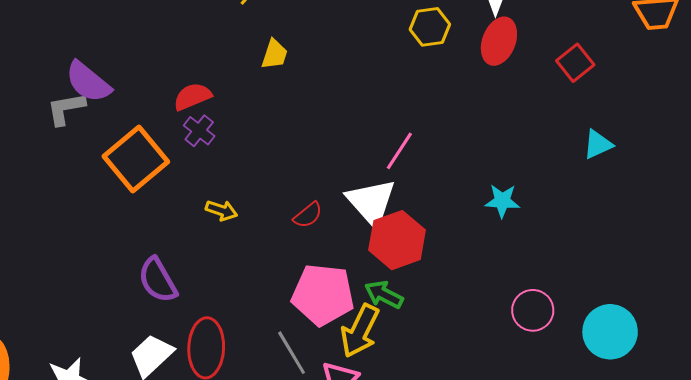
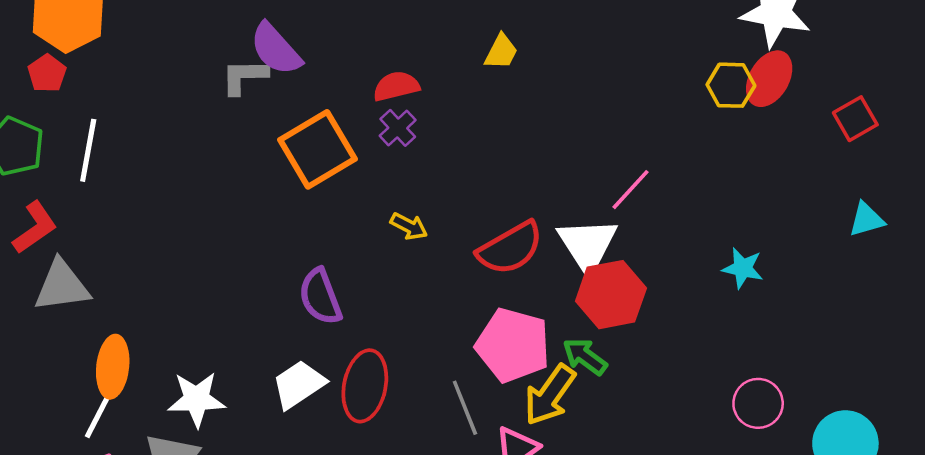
yellow hexagon: (430, 27) -> (731, 85), moved
red semicircle: (308, 215) -> (510, 248), size x1.8

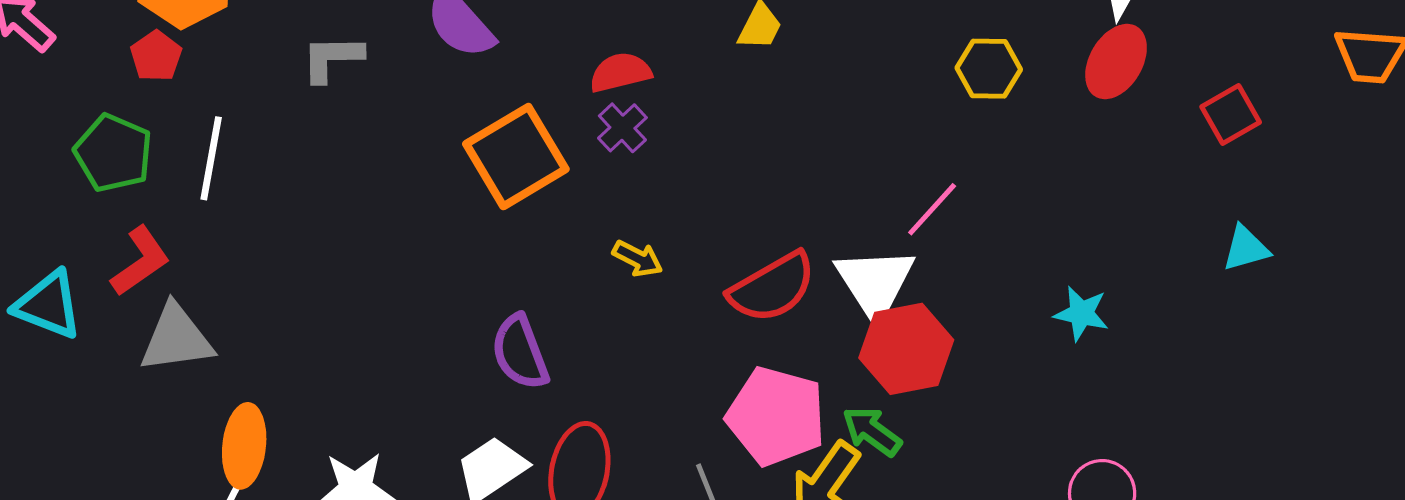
gray L-shape: (244, 77) -> (332, 58), moved
yellow hexagon: (731, 85) -> (989, 69), moved

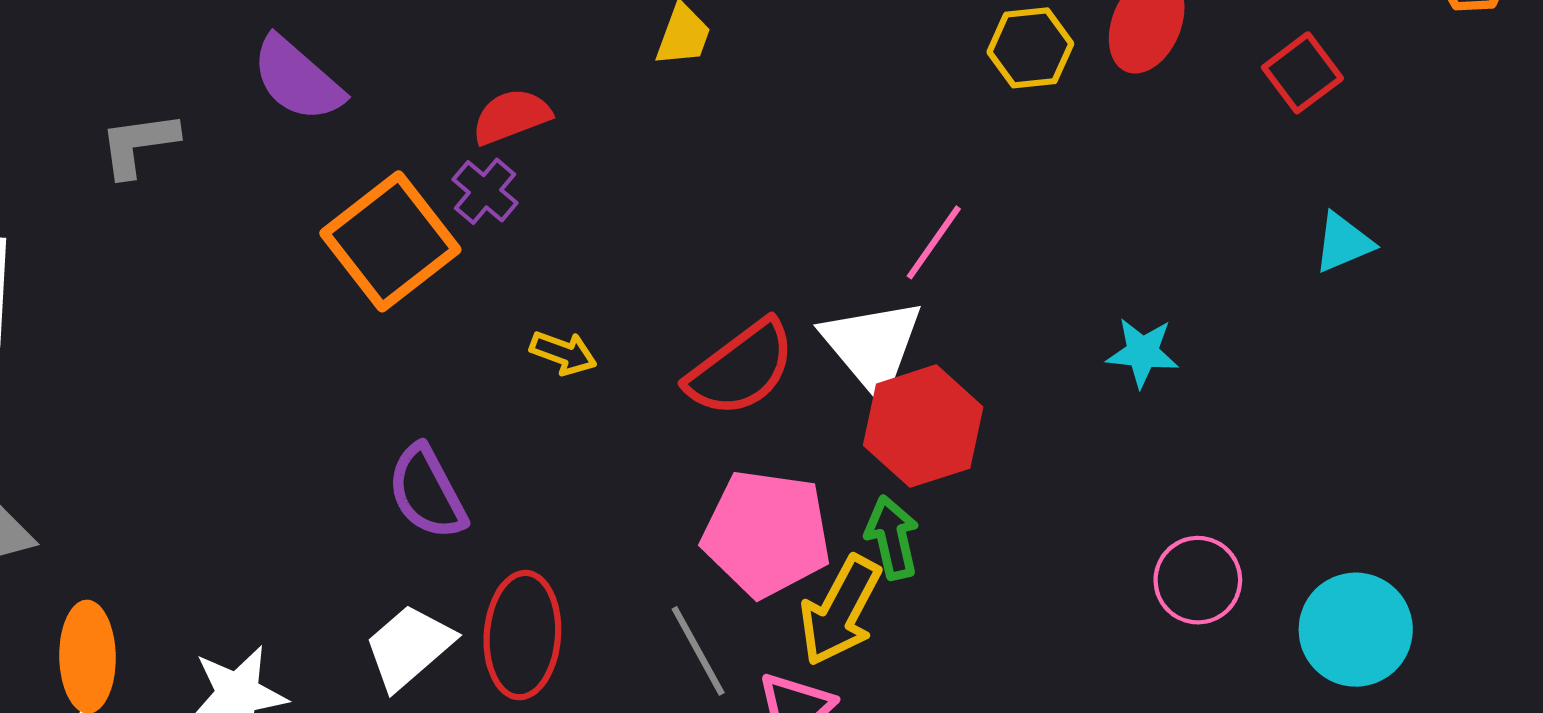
yellow hexagon: (989, 69) -> (1030, 48), moved
purple cross: (622, 128) -> (485, 191), moved
green arrow: (872, 431) -> (892, 537), turned 48

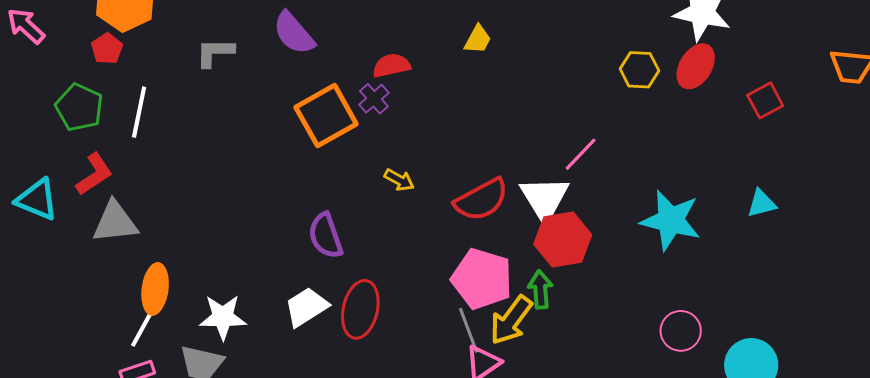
cyan triangle: (1343, 243) -> (762, 203), moved
cyan star: (1142, 352) -> (671, 220), size x1.8
gray line: (698, 651) -> (468, 330), moved

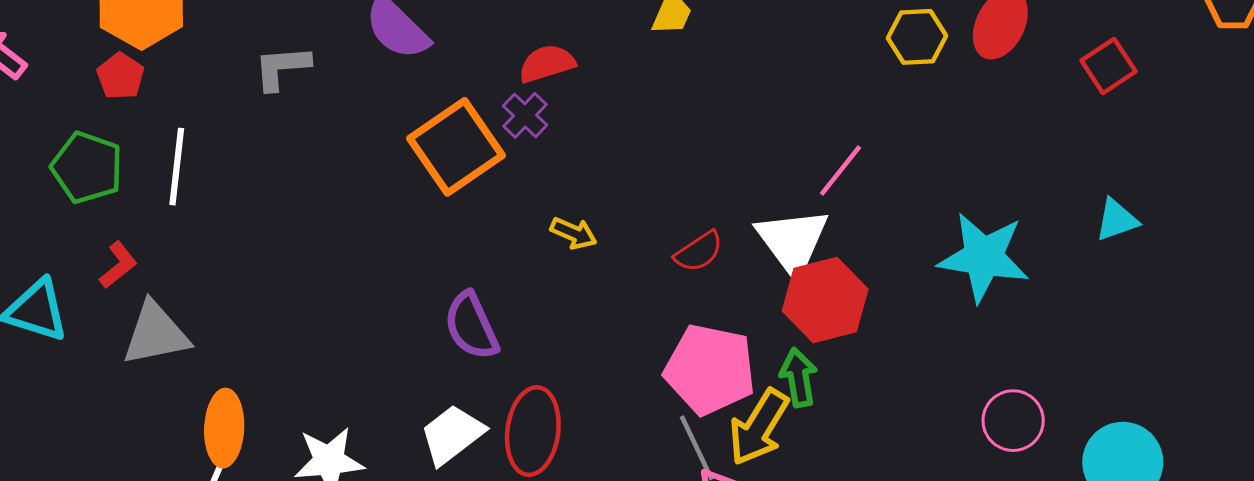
red L-shape: (94, 174) -> (118, 265), size x0.7
red semicircle: (481, 200) -> (699, 252), size x0.6

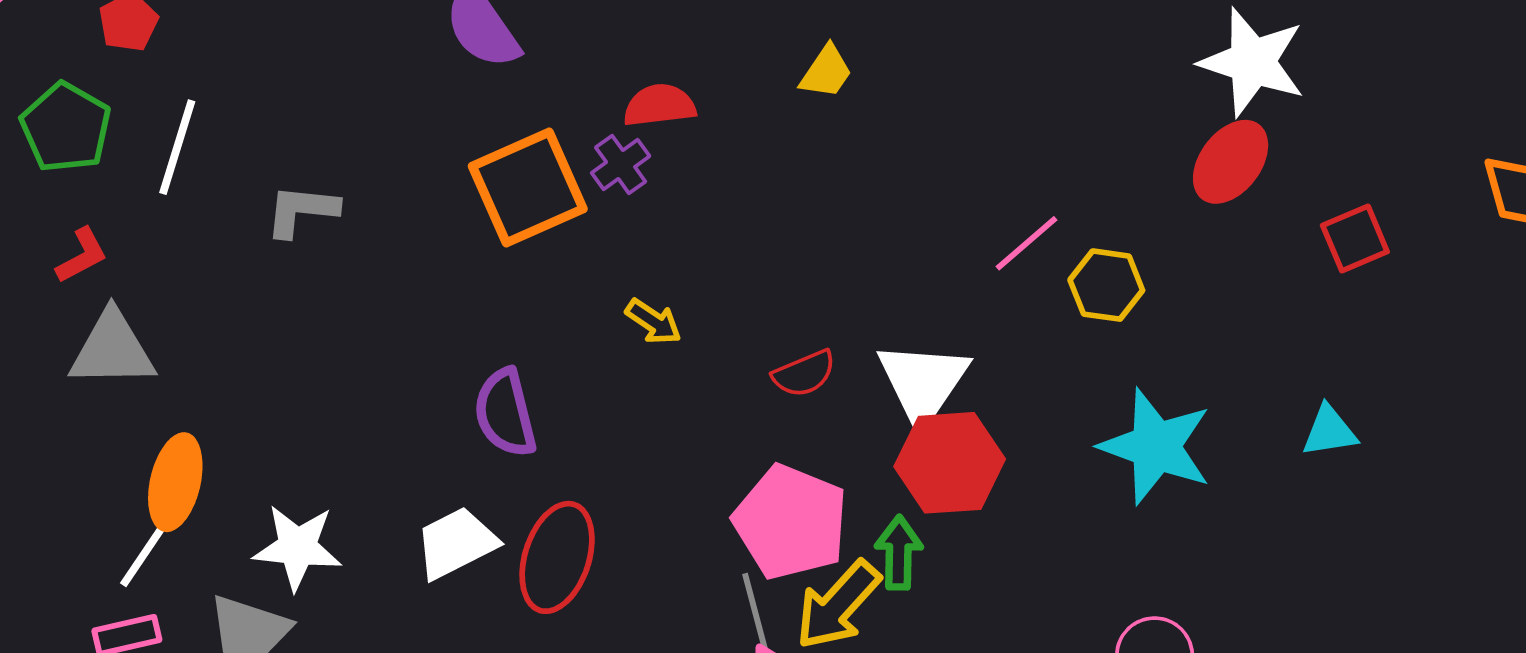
yellow hexagon: (917, 37) -> (1106, 285), moved
gray L-shape: (282, 68) -> (302, 211), moved
pink line: (840, 171) -> (1027, 243), moved

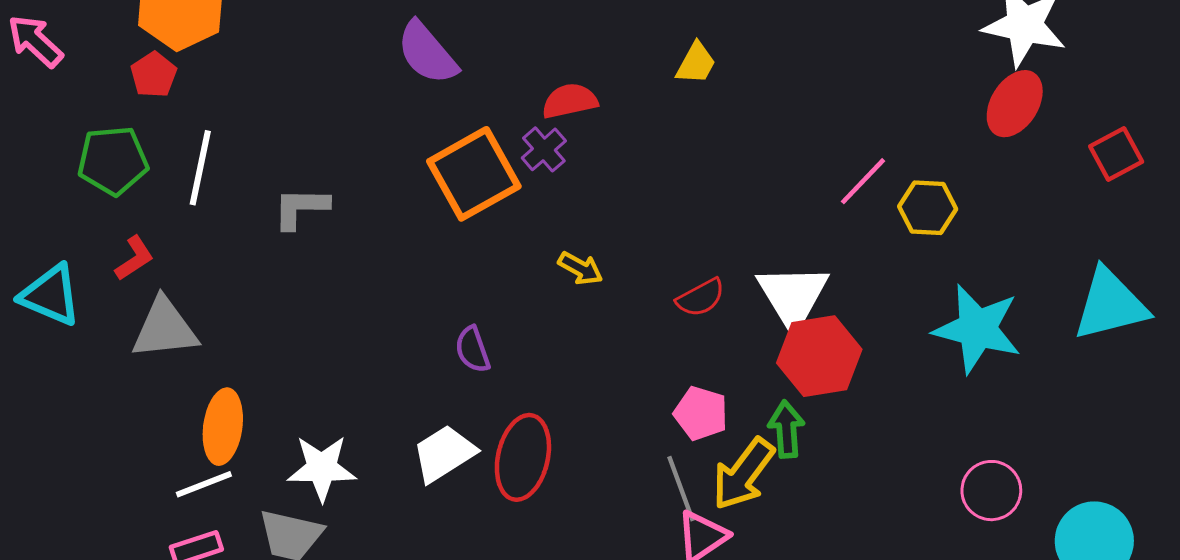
green pentagon: (66, 127) -> (113, 161), turned -30
purple semicircle: (505, 413) -> (473, 349), size x0.7
cyan triangle: (1329, 431) -> (1110, 305), size x1.8
pink pentagon: (791, 522) -> (701, 413), size x0.6
white line: (144, 554) -> (204, 484), turned 40

